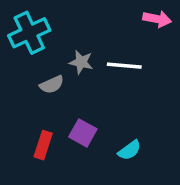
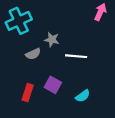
pink arrow: (157, 19) -> (100, 12), turned -77
white line: (124, 66) -> (76, 56), moved

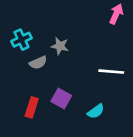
cyan cross: (19, 21) -> (21, 40), moved, size x0.7
white line: (76, 56) -> (111, 72), moved

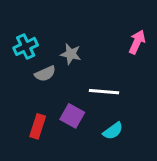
pink arrow: (116, 14) -> (137, 42), moved
white line: (111, 72) -> (104, 92), moved

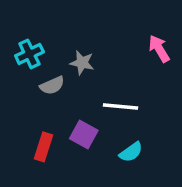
pink arrow: (137, 42) -> (159, 49), turned -55

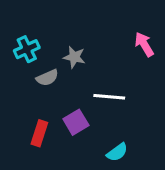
purple square: (84, 135) -> (76, 122), turned 30
cyan semicircle: (131, 152) -> (117, 152), moved

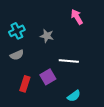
pink arrow: (144, 44) -> (77, 17), moved
gray semicircle: (47, 78) -> (17, 55), moved

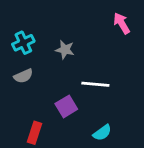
pink arrow: (77, 17) -> (122, 23), moved
red rectangle: (25, 84) -> (34, 133), moved

